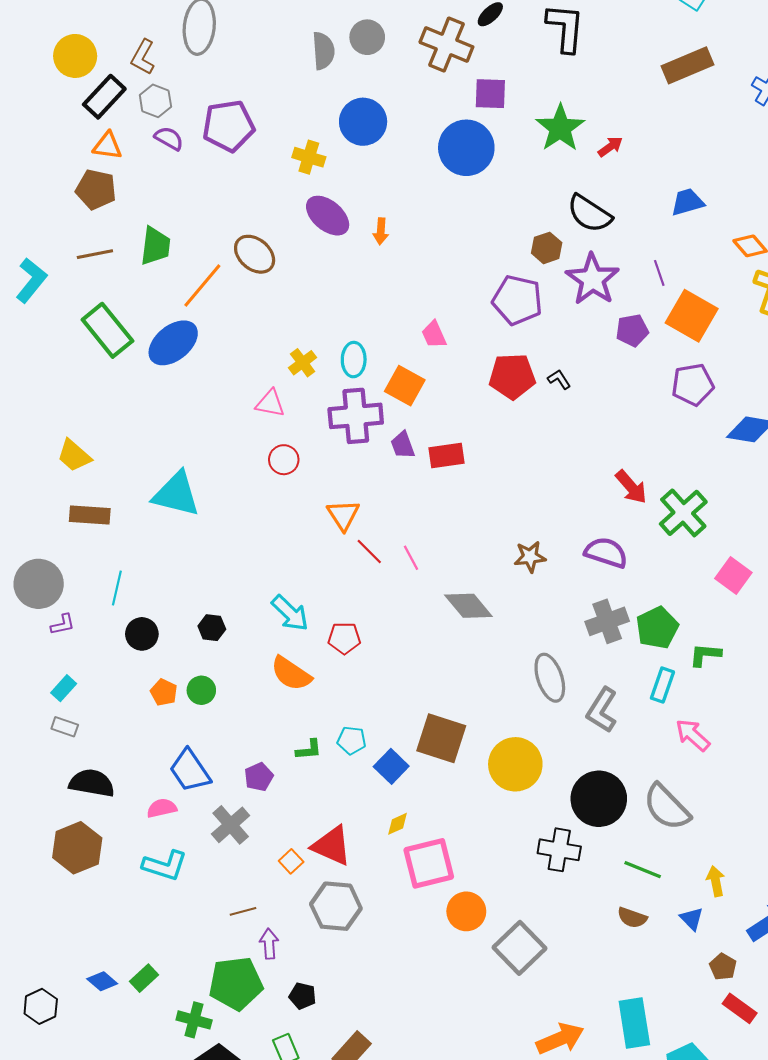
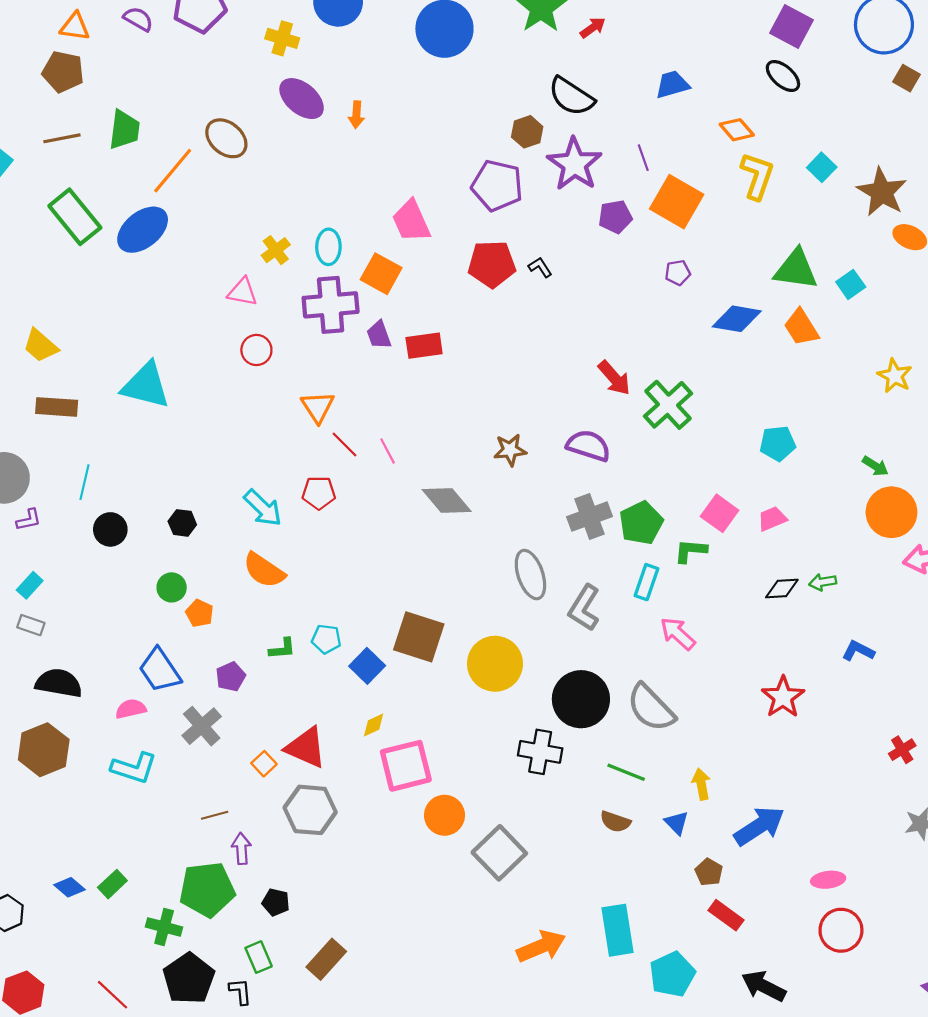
pink trapezoid: (434, 335) -> (411, 221), size x1.5
purple pentagon: (693, 385) -> (678, 273), size x0.6
pink square: (733, 575) -> (720, 513), moved
red pentagon: (344, 638) -> (319, 493), moved
orange pentagon: (164, 692) -> (200, 613), moved

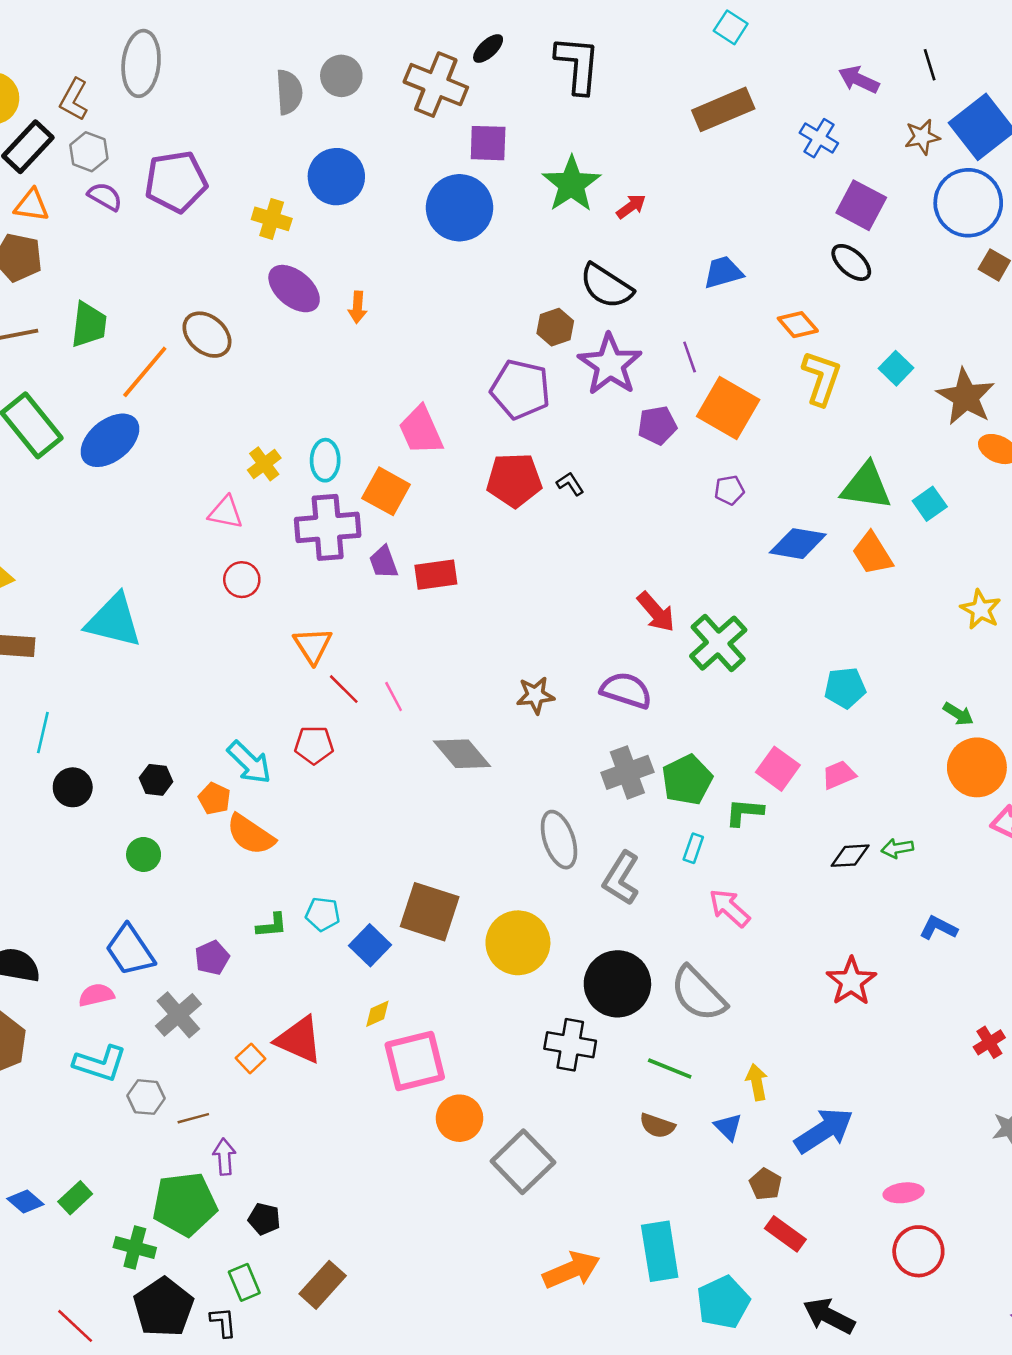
cyan rectangle: (646, 582) -> (693, 848), size x0.7
orange pentagon: (200, 613) -> (214, 799), moved
gray hexagon: (310, 810) -> (146, 1097), moved, size x0.6

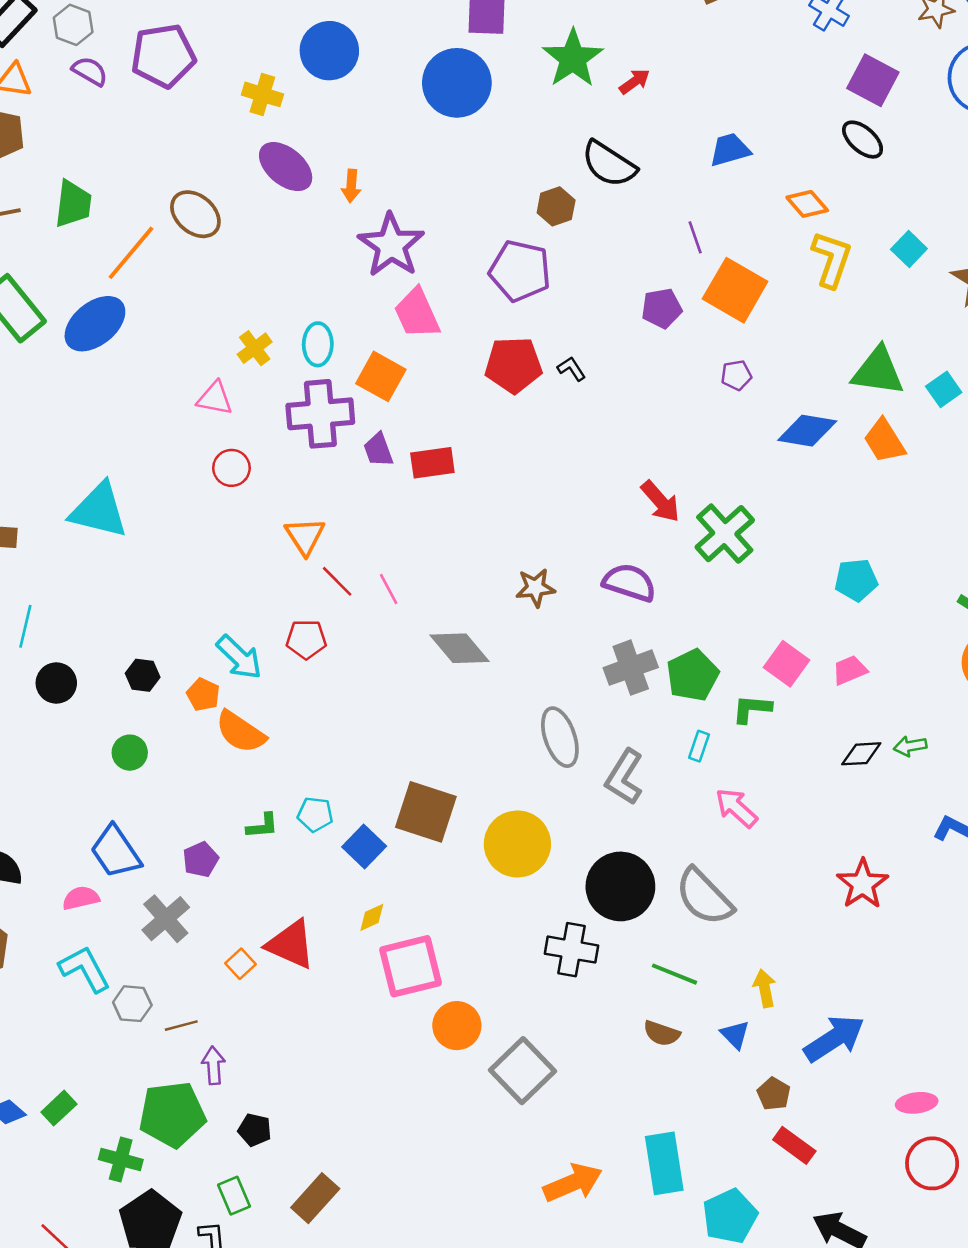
purple star: (610, 364) -> (391, 245), moved
cyan L-shape: (100, 1063) -> (85, 969), turned -136

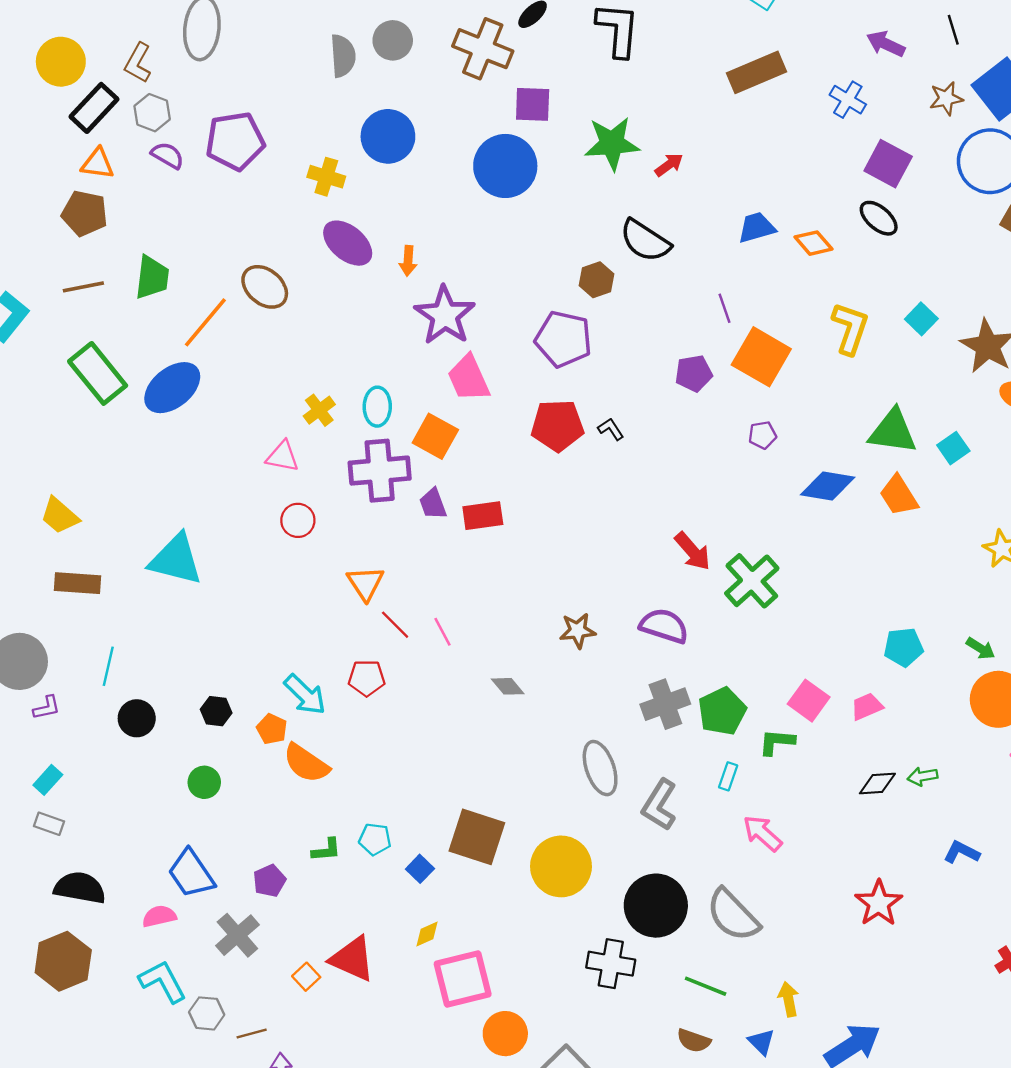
green star: (573, 58) -> (612, 143), turned 30
orange diamond: (807, 204) -> (813, 243), moved
cyan pentagon: (856, 580) -> (904, 647), moved
gray diamond: (459, 648) -> (508, 686), size x0.6
blue square: (364, 847) -> (420, 869), size x0.7

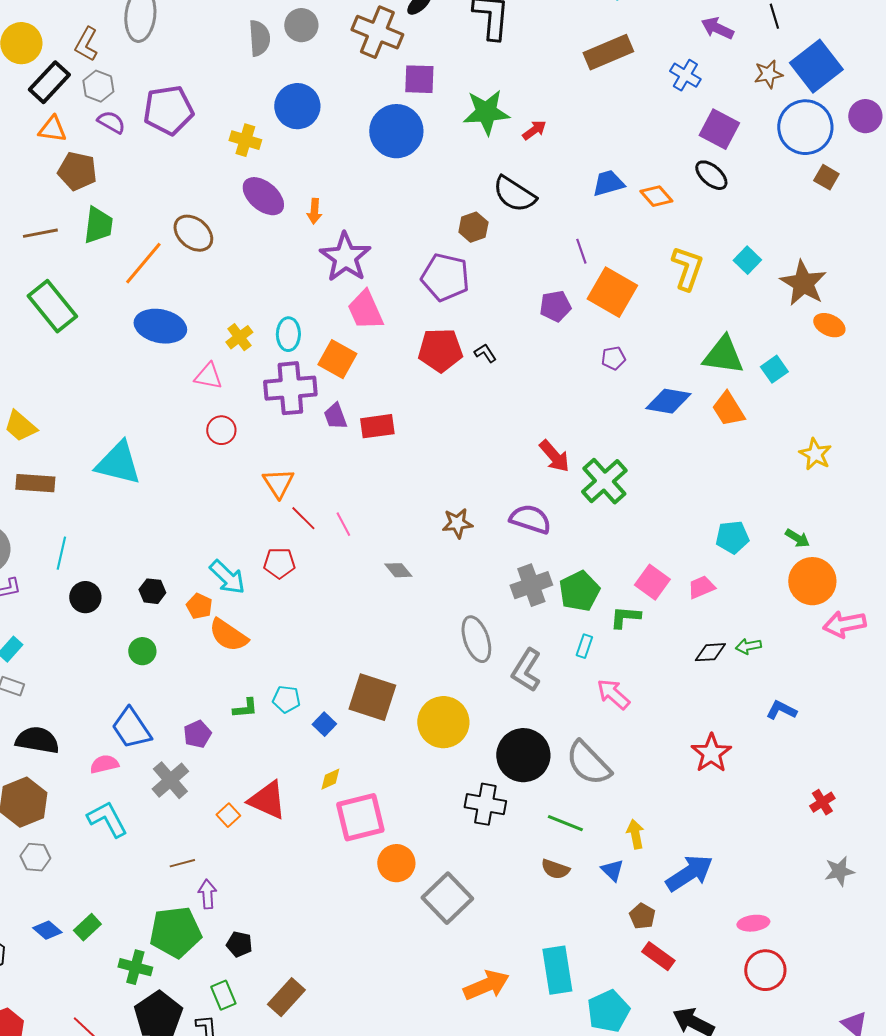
brown pentagon: (85, 213) -> (77, 171), moved
blue ellipse: (172, 388) -> (160, 326), moved, turned 51
gray hexagon: (207, 1013) -> (35, 857), moved

